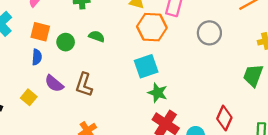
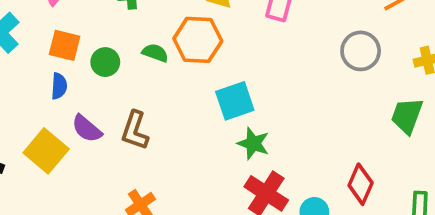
orange hexagon: (152, 27) -> (198, 40), moved
gray circle: (209, 33) -> (361, 51), moved
yellow square: (29, 97) -> (46, 151), size x1.6

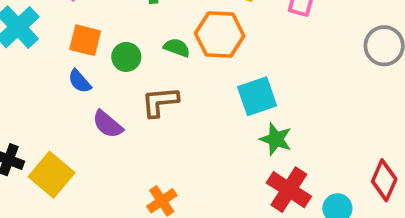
blue semicircle: (59, 86) -> (80, 81), turned 135
brown L-shape: (135, 130) -> (160, 102), moved, turned 66
yellow square: (46, 151) -> (52, 175), moved

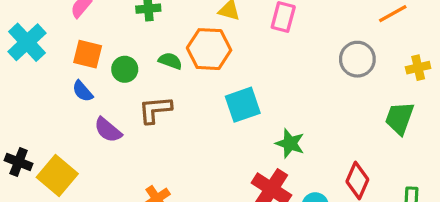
green star: (276, 139) -> (290, 143), moved

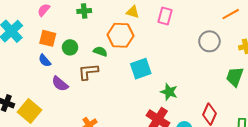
green semicircle: (170, 61) -> (100, 51), moved

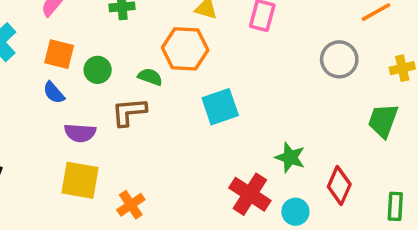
purple semicircle: (60, 84) -> (80, 133), turned -36
green star: (169, 92) -> (290, 157), moved
yellow square: (30, 111) -> (80, 180), moved, turned -30

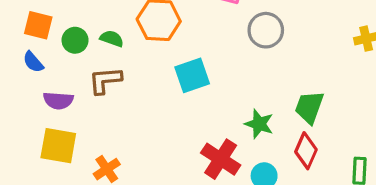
gray circle: (339, 59) -> (266, 30), moved
green semicircle: (150, 77) -> (112, 39), moved
green trapezoid: (383, 121) -> (309, 107), moved

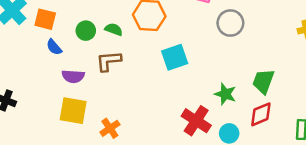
orange square: (38, 25) -> (45, 19), moved
red diamond: (306, 151) -> (261, 114), turned 44

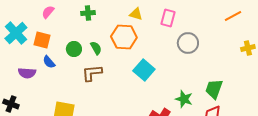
green semicircle: (114, 29) -> (96, 48), turned 40
cyan square: (175, 57) -> (144, 70), turned -30
purple semicircle: (73, 76) -> (27, 73), moved

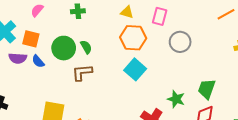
orange hexagon: (124, 37) -> (133, 38), moved
green circle: (74, 49) -> (64, 48), size x1.5
purple semicircle: (27, 73) -> (18, 58), moved

